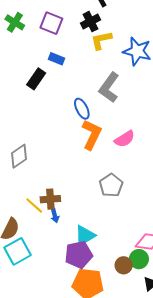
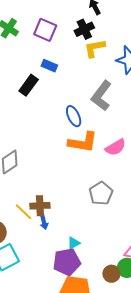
orange L-shape: (92, 135) -> (83, 142), turned 72
cyan triangle: (85, 236) -> (74, 243), size x0.6

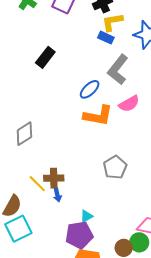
blue rectangle: (49, 66) -> (106, 38), moved
blue ellipse: (74, 116) -> (90, 89), turned 70
pink semicircle: (116, 147) -> (129, 104), moved

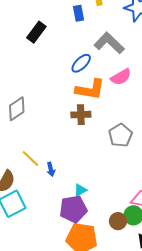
blue rectangle: (106, 38) -> (79, 13), moved, turned 56
gray L-shape: (118, 70) -> (109, 43), turned 96
gray pentagon: (115, 167) -> (120, 135), moved
brown cross: (54, 178) -> (81, 115), moved

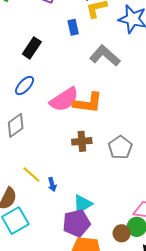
blue ellipse: (81, 63) -> (25, 86), moved
pink semicircle: (121, 77) -> (64, 100), moved, size x1.4
brown cross: (81, 115) -> (82, 141), moved
cyan triangle: (80, 190) -> (83, 204), size x1.5

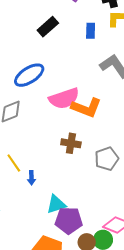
black rectangle: (32, 48) -> (48, 27), moved
blue ellipse: (25, 86) -> (29, 75), size x1.4
purple pentagon: (76, 223) -> (69, 220), moved

